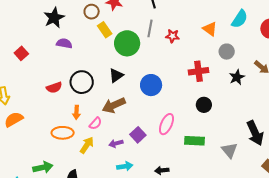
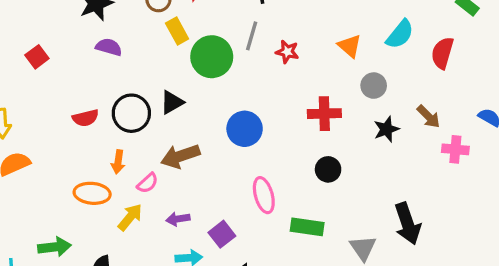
black triangle: (116, 75) -> (172, 102), moved
pink ellipse: (166, 124) -> (264, 195), turned -45
purple square: (138, 135) -> (222, 234), moved

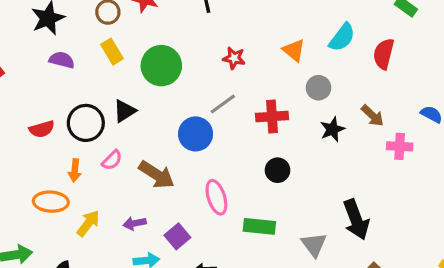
yellow rectangle: (177, 31) -> (112, 52), moved
gray line: (252, 36) -> (223, 104), moved, turned 40
brown arrow: (180, 156) -> (157, 175), moved, turned -126
pink semicircle: (148, 183) -> (112, 160), moved

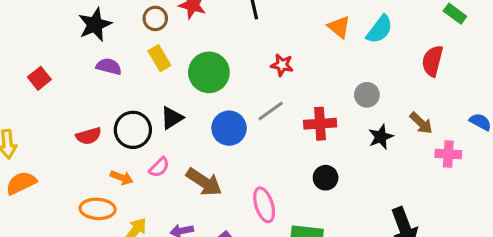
cyan semicircle: (342, 37) -> (379, 29), moved
orange triangle: (294, 50) -> (339, 27), moved
blue circle: (196, 134) -> (229, 128), moved
orange arrow: (75, 170) -> (122, 178), turned -75

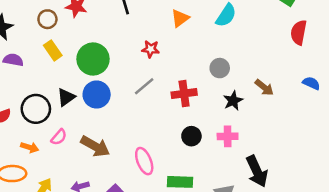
orange triangle: (339, 27) -> (180, 18), moved, turned 48
red semicircle: (432, 61) -> (299, 33), moved
blue circle: (229, 128) -> (97, 95), moved
pink cross: (448, 154) -> (228, 136), moved

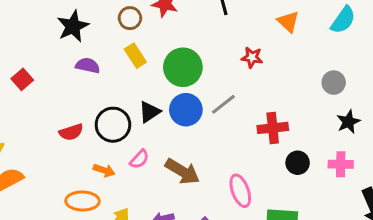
orange triangle: (180, 18) -> (288, 22), turned -42
gray line: (144, 86) -> (223, 104), moved
red cross: (184, 94) -> (273, 128), moved

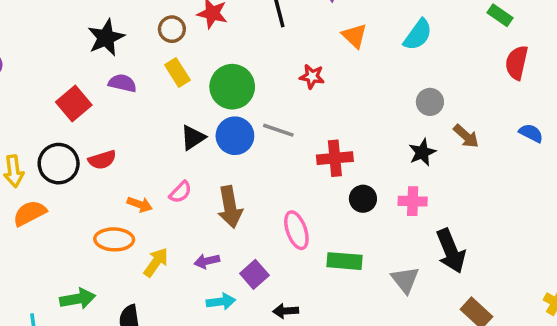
red square: (22, 79) -> (74, 103), moved, size x1.4
gray circle: (334, 83) -> (430, 102), moved
gray line: (223, 104) -> (278, 130), turned 56
black circle: (113, 125) -> (59, 164), moved
brown arrow: (182, 171) -> (230, 207), turned 48

